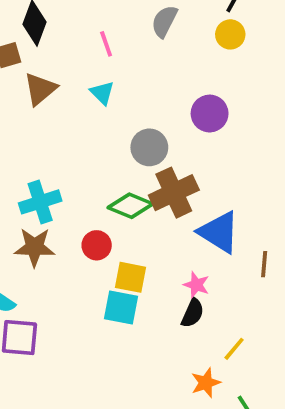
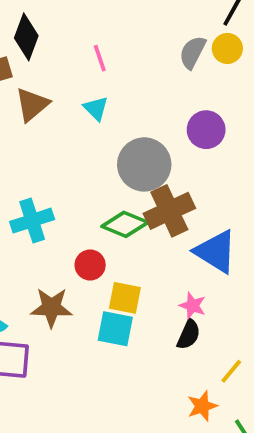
gray semicircle: (164, 21) -> (193, 52), moved
gray circle: (149, 147) -> (144, 164), size x1.4
brown star: (34, 247) -> (51, 308), moved

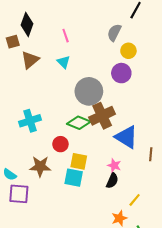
yellow circle: (227, 48) -> (128, 51), moved

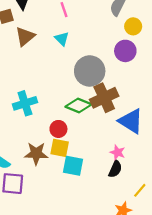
yellow square: (79, 161) -> (60, 148), moved

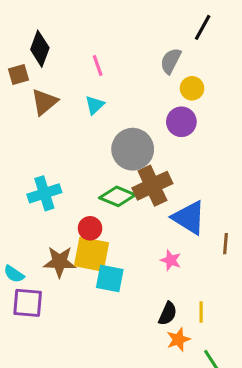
cyan triangle: (62, 39) -> (95, 105), turned 32
yellow square: (60, 148) -> (92, 254), size x1.4
black semicircle: (115, 169) -> (168, 314), moved
yellow line: (140, 190) -> (201, 312), turned -40

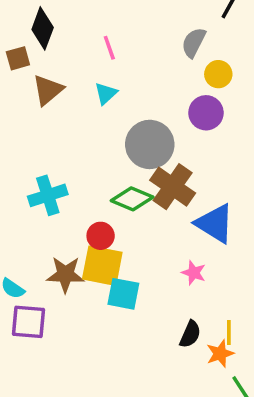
brown cross: (152, 186) -> (173, 187), turned -30
orange star: (178, 339) -> (220, 354), moved

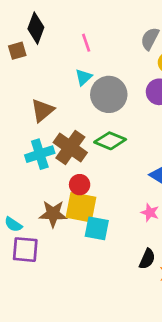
brown triangle: (48, 90) -> (42, 110), moved
gray circle: (150, 144) -> (109, 94), moved
brown cross: (173, 187) -> (70, 147), moved
green diamond: (132, 199) -> (110, 141), moved

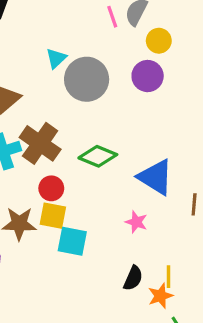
pink line: (86, 43) -> (112, 17), moved
green diamond: (110, 141) -> (98, 156), moved
yellow square: (81, 207) -> (53, 216), size x0.7

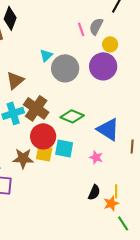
purple circle: (148, 76) -> (103, 66), size x1.4
red circle: (51, 188) -> (43, 136), size x1.6
cyan square: (72, 241) -> (64, 148), moved

